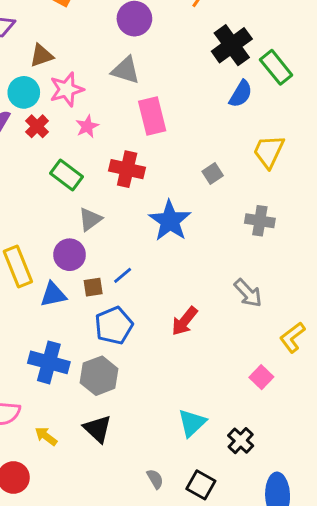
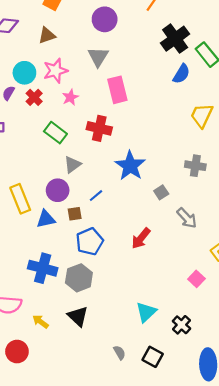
brown triangle: (41, 56) -> (47, 35), moved
gray triangle: (126, 70) -> (98, 57), turned 45
gray square: (213, 174) -> (161, 192), moved
blue line: (123, 275) -> (96, 196), moved

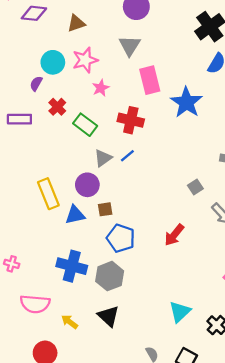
red cross: (34, 97) -> (57, 107), moved
blue star: (130, 166) -> (186, 102), moved
blue line: (96, 196) -> (127, 156), moved
blue pentagon: (90, 242) -> (121, 238), turned -30

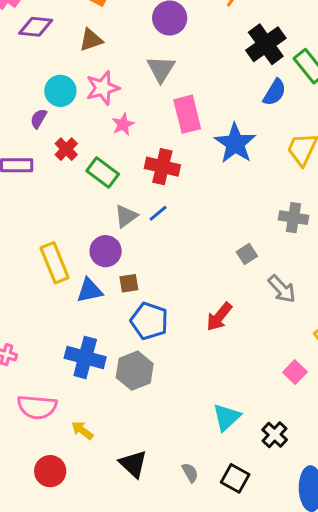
black triangle: (109, 316) -> (133, 464), moved

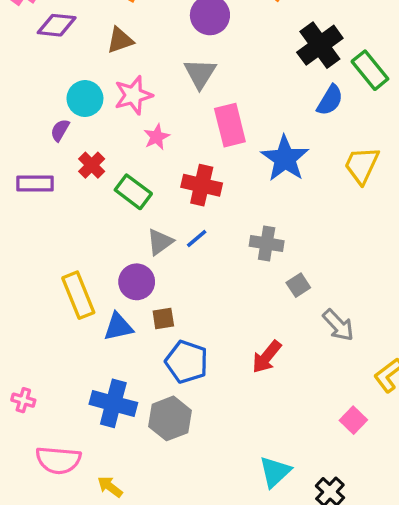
gray cross: (294, 218) -> (267, 243), moved

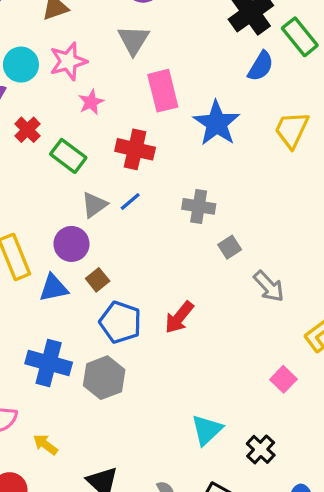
brown square: (163, 318) -> (98, 280), turned -30
red arrow: (267, 357) -> (179, 317), moved

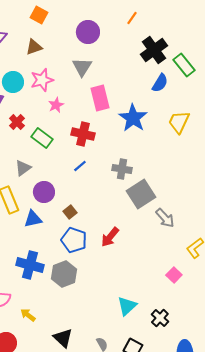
gray triangle: (94, 205) -> (23, 168), moved
gray square: (230, 247) -> (141, 194), size x2.0
brown square: (98, 280) -> (70, 212), moved

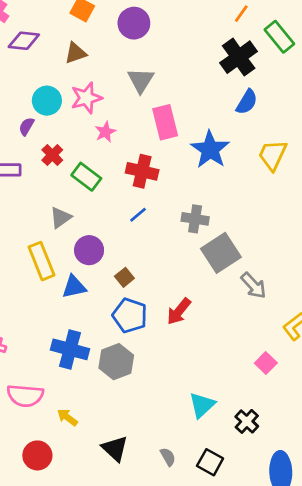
orange line: (132, 18) -> (241, 14), moved
purple circle: (88, 32) -> (134, 23), moved
green rectangle: (184, 65) -> (279, 37), moved

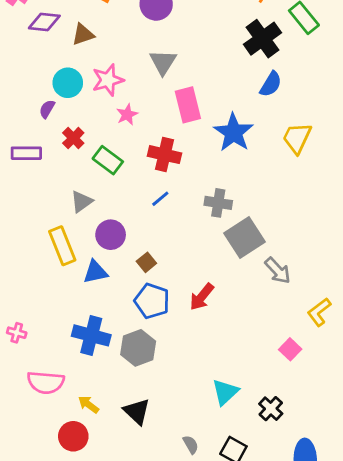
brown triangle: (75, 53) -> (83, 34), moved
black triangle: (115, 449) -> (137, 411), moved
red circle: (37, 455) -> (73, 436), moved

